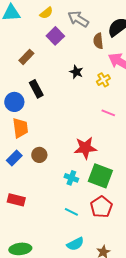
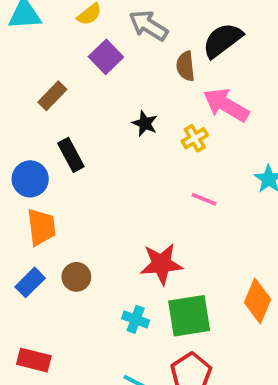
green square: (100, 176) -> (189, 316), turned -30

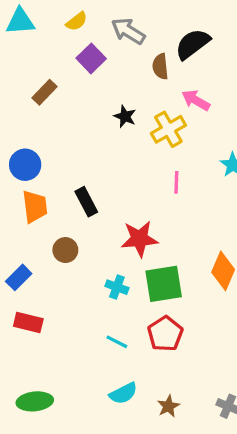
pink arrow: (226, 105) -> (196, 100), size x0.7
yellow cross: (195, 138) -> (168, 129), size x1.5
black rectangle: (71, 155) -> (86, 202), moved
pink line: (204, 199) -> (176, 182), turned 70
blue rectangle: (30, 282) -> (19, 277), moved

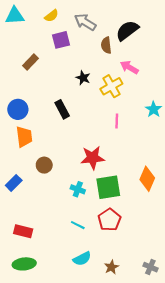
purple square: (91, 58) -> (61, 40), turned 30
black rectangle: (86, 202) -> (62, 109), moved
red rectangle: (28, 322) -> (23, 231), moved

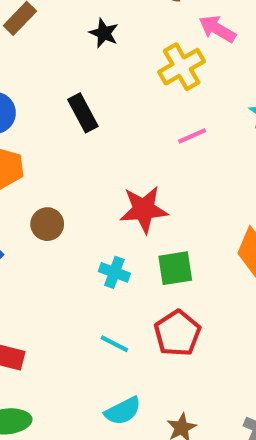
black star: (83, 78) -> (104, 33), moved
pink line: (117, 121) -> (192, 136), turned 64
green square: (108, 187) -> (175, 268), size x0.7

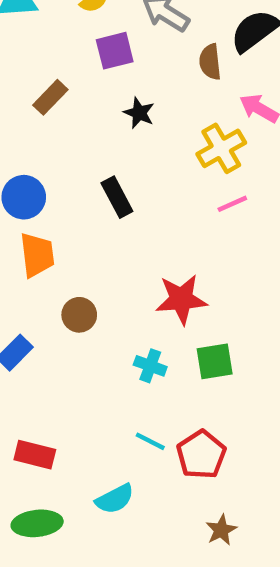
pink line: (192, 136) -> (232, 204), moved
red pentagon: (177, 333) -> (201, 455), moved
cyan semicircle: (123, 411) -> (115, 499), moved

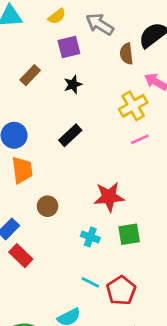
black star: (139, 113) -> (73, 84), moved, turned 30
black rectangle: (117, 197) -> (70, 135), turned 75
red rectangle: (35, 455) -> (21, 256), moved, turned 30

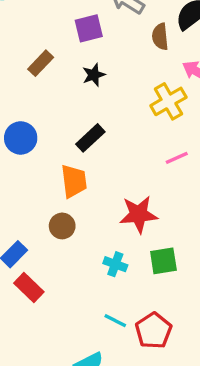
pink line: (140, 139) -> (177, 158), moved
orange trapezoid: (22, 170) -> (74, 181), moved

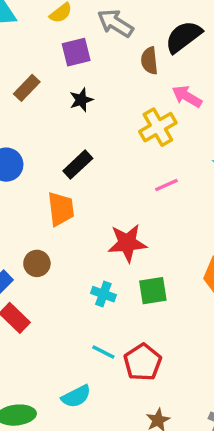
brown circle: (62, 226) -> (37, 263), moved

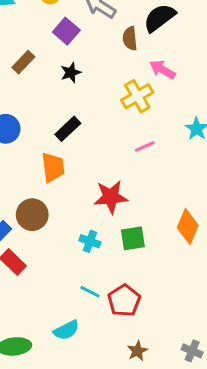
purple square: (76, 52) -> (66, 31), turned -35
brown circle: (37, 263) -> (32, 215), size x1.4

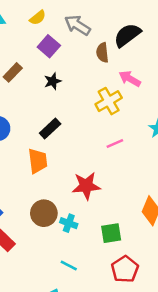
brown circle: (32, 215) -> (44, 213), moved
green square: (133, 238) -> (111, 233), moved
red pentagon: (124, 301) -> (125, 269), moved

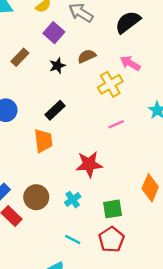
brown semicircle: (102, 53) -> (87, 56), moved, turned 72
brown circle: (44, 213) -> (36, 197), moved
cyan cross: (69, 223) -> (73, 200), turned 35
red pentagon: (125, 269) -> (111, 239), moved

